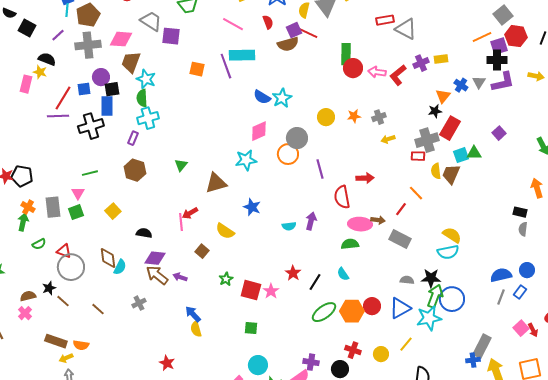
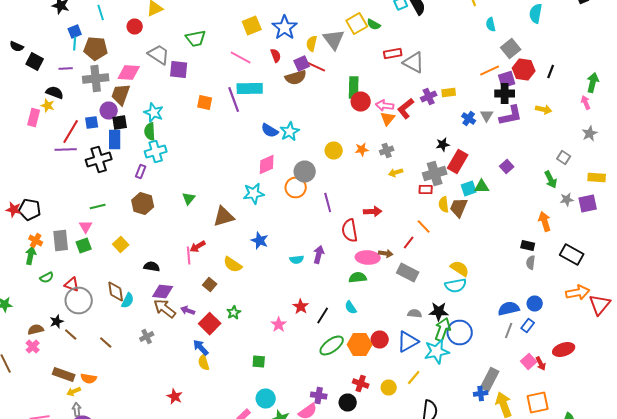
brown pentagon: (88, 15) -> (96, 48), turned 30
purple line: (58, 35) -> (66, 68), turned 40
brown trapezoid: (131, 62) -> (121, 94), moved
orange triangle: (443, 96) -> (388, 118), moved
red square: (251, 290) -> (210, 324), moved, turned 30

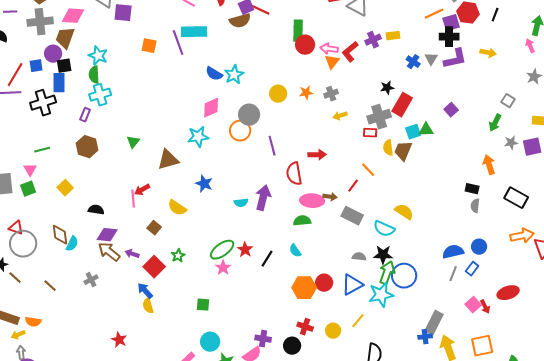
green arrow: (551, 180) -> (495, 123), turned 54
purple arrow: (319, 254) -> (263, 198), size x1.4
cyan semicircle: (456, 286) -> (384, 229), moved, turned 35
green ellipse: (332, 346) -> (222, 250), moved

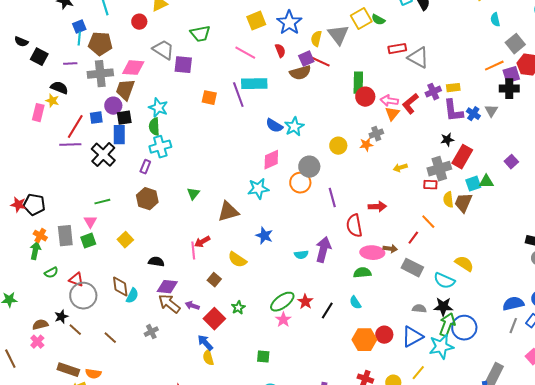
purple L-shape: (455, 59) -> (453, 111), moved, turned 95
gray cross: (331, 94) -> (376, 134), moved
black cross: (43, 103) -> (103, 155), turned -30

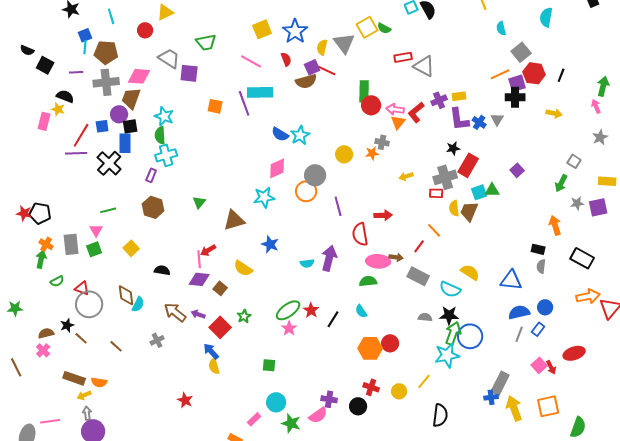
gray cross: (376, 134) -> (382, 142), turned 32
purple diamond: (167, 287) -> (199, 279), moved
blue triangle: (412, 337) -> (511, 280), moved, turned 35

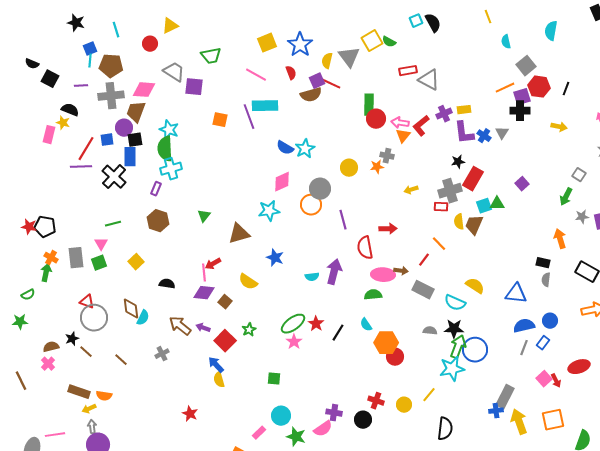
green semicircle: (160, 135) -> (165, 149), size x1.4
green semicircle: (57, 281) -> (28, 295), moved
orange hexagon: (370, 348) -> (386, 343), moved

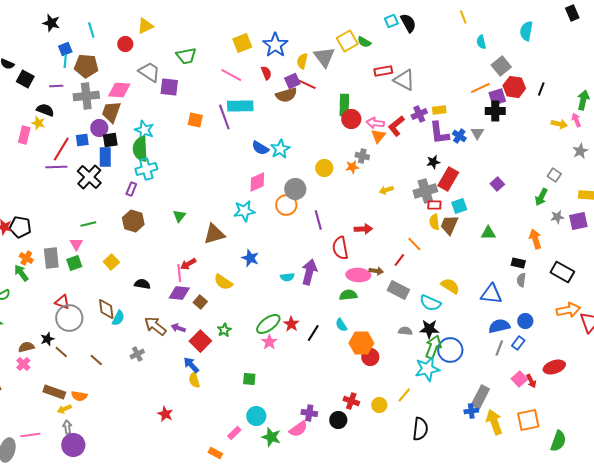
yellow arrow: (559, 127) -> (559, 124), moved
green triangle: (497, 204) -> (488, 233), moved
red rectangle: (441, 207) -> (434, 205), moved
green arrow: (46, 273) -> (21, 273), turned -48

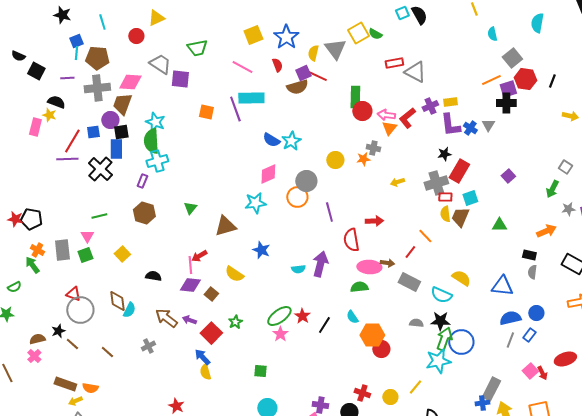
orange arrow: (535, 239) -> (546, 231), turned 84

